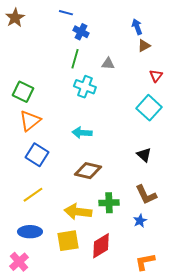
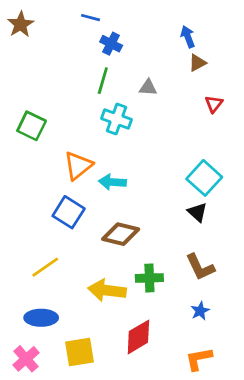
cyan square: (149, 108) -> (204, 178), moved
orange triangle: (30, 121) -> (78, 166), moved
blue square: (37, 155) -> (69, 212), moved
blue star: (140, 221) -> (200, 311), moved
yellow square: (68, 241) -> (79, 352), moved

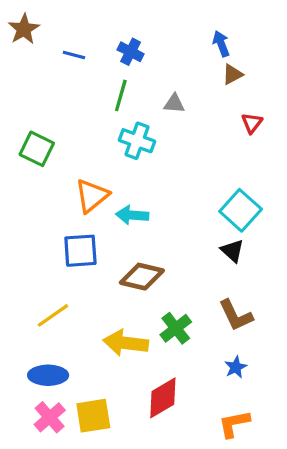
blue line: (90, 18) -> (74, 55), moved
blue square: (69, 212) -> (80, 251), turned -36
green cross: (149, 278) -> (176, 328), turned -36
pink cross: (26, 359) -> (50, 417), moved

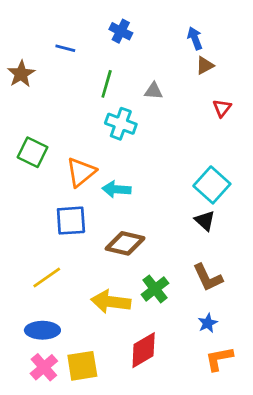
brown star: (24, 29) -> (21, 74), moved
blue cross: (131, 52) -> (121, 31), moved
green square: (37, 149) -> (33, 152), moved
orange L-shape: (234, 424) -> (219, 359), moved

